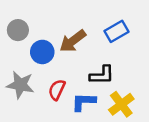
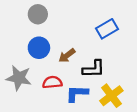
gray circle: (18, 30) -> (38, 14), moved
brown arrow: (73, 41) -> (67, 56), moved, size x0.7
red semicircle: (57, 90) -> (52, 82), turned 60

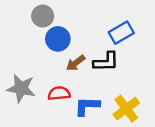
blue circle: (39, 48) -> (58, 39), moved
black L-shape: (94, 69) -> (106, 62), moved

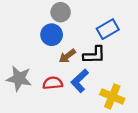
gray circle: (43, 16) -> (61, 12), moved
blue L-shape: (87, 106) -> (80, 81), moved, turned -45
yellow cross: (126, 109) -> (112, 96), turned -30

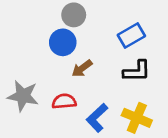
black L-shape: (94, 55) -> (137, 71), moved
blue L-shape: (80, 81) -> (97, 118), moved

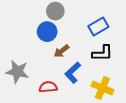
red semicircle: (64, 101) -> (48, 87), moved
blue L-shape: (97, 118) -> (73, 73), moved

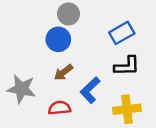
brown arrow: (61, 51) -> (63, 72), moved
yellow cross: (102, 88) -> (127, 109), turned -30

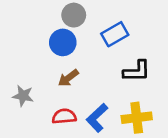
blue rectangle: (122, 33) -> (115, 34), moved
gray star: (21, 89) -> (23, 96), size x0.7
blue L-shape: (90, 90) -> (97, 118), moved

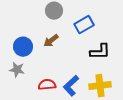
blue circle: (63, 42) -> (23, 47), moved
brown arrow: (68, 78) -> (51, 41), moved

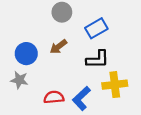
black L-shape: (100, 52) -> (98, 59), moved
yellow cross: (100, 86) -> (115, 85), moved

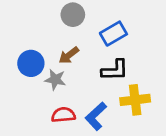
gray star: (19, 80) -> (55, 80), moved

